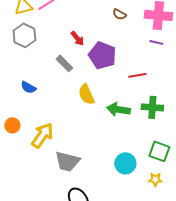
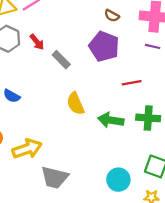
red arrow: (77, 38) -> (37, 42), moved
purple pentagon: (102, 55) -> (104, 46), moved
gray rectangle: (64, 63) -> (61, 60), moved
yellow arrow: (42, 135) -> (27, 149), turned 36

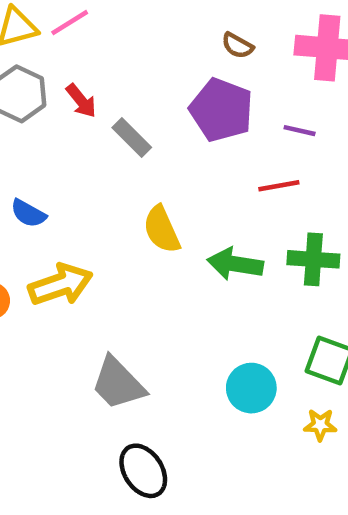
purple line: (153, 46) -> (300, 131), moved
yellow arrow: (27, 149) -> (61, 285), moved
gray trapezoid: (55, 177) -> (118, 383), turned 32

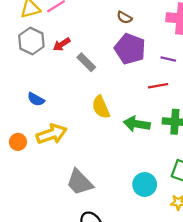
brown semicircle: (238, 46) -> (124, 17), moved
red arrow: (81, 101) -> (62, 44), turned 96

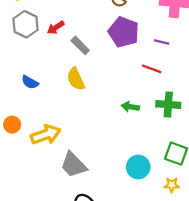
red line: (158, 86) -> (152, 69), turned 30
yellow semicircle: (101, 107) -> (76, 79), moved
green arrow: (137, 124) -> (130, 107), size x0.7
yellow arrow: (52, 134) -> (46, 135), moved

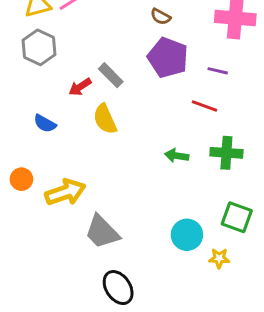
red arrow: (56, 28) -> (80, 87), moved
yellow star: (172, 185) -> (219, 258), moved

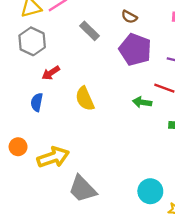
gray rectangle: (111, 75) -> (89, 31), moved
red arrow: (80, 87) -> (51, 73), moved
blue semicircle: (45, 123) -> (37, 102), turned 72
green arrow: (177, 156) -> (142, 102), moved

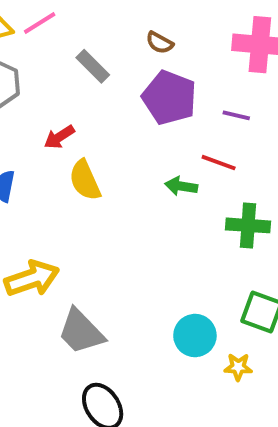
red arrow: (51, 73) -> (59, 137), moved

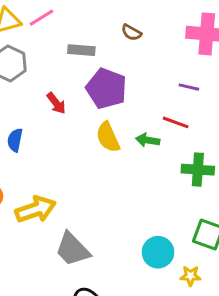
gray rectangle: (93, 66) -> (81, 50), turned -40
purple pentagon: (169, 98) -> (106, 88), moved
red arrow: (59, 137) -> (56, 103), turned -95
yellow semicircle: (85, 180) -> (108, 137), moved

